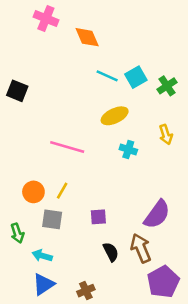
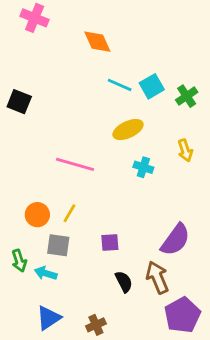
pink cross: (46, 18) -> (35, 18), moved
cyan arrow: (42, 256) -> (46, 273), moved

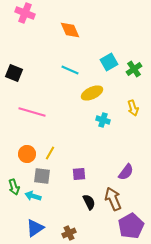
cyan line: (120, 85) -> (70, 70), moved
pink line: (75, 164) -> (32, 112), moved
purple semicircle: (175, 240) -> (126, 172), size x0.7

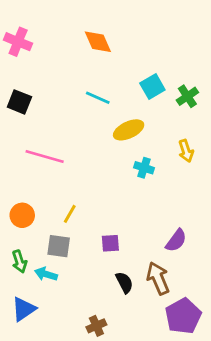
pink cross: (25, 13) -> (18, 42), moved
orange circle: (27, 154) -> (22, 215), moved
blue triangle: (35, 228) -> (24, 309), moved

